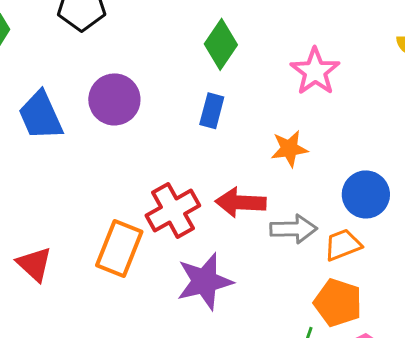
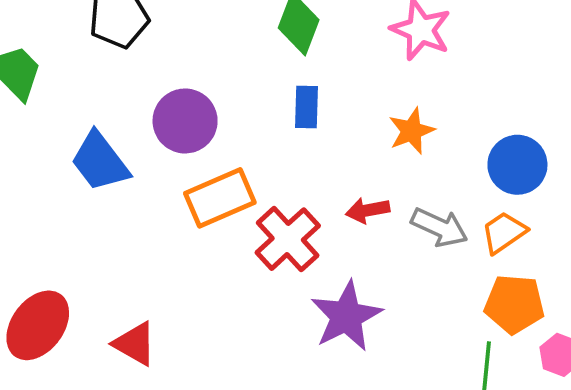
red arrow: (241, 203) -> (368, 210), size x0.7
gray arrow: (294, 229) -> (439, 227), turned 39
orange rectangle: (119, 249) -> (220, 198), moved, turned 58

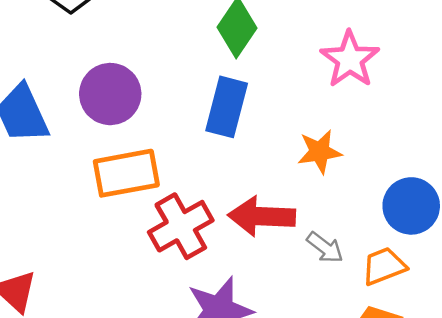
blue rectangle: (307, 107) -> (227, 107), size x1.4
red arrow: (368, 210) -> (262, 216), size x1.6
gray arrow: (439, 227) -> (325, 248), size x0.7

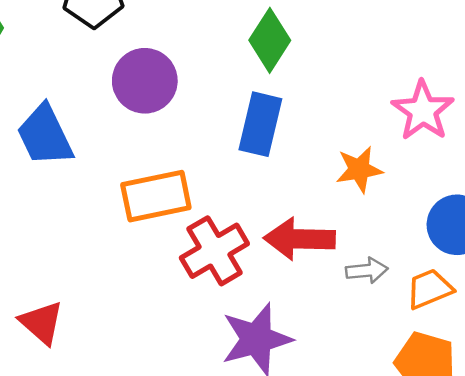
pink star: (350, 59) -> (423, 111), moved
purple circle: (110, 94) -> (145, 81), moved
gray arrow: (325, 248) -> (367, 270), turned -42

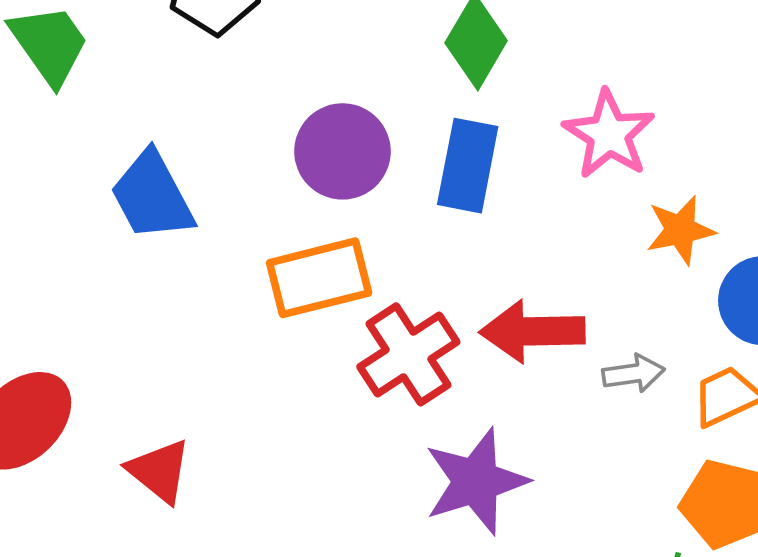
purple circle: (145, 81) -> (342, 151), moved
pink star: (423, 111) -> (609, 134), moved
orange star: (359, 169) -> (680, 230), moved

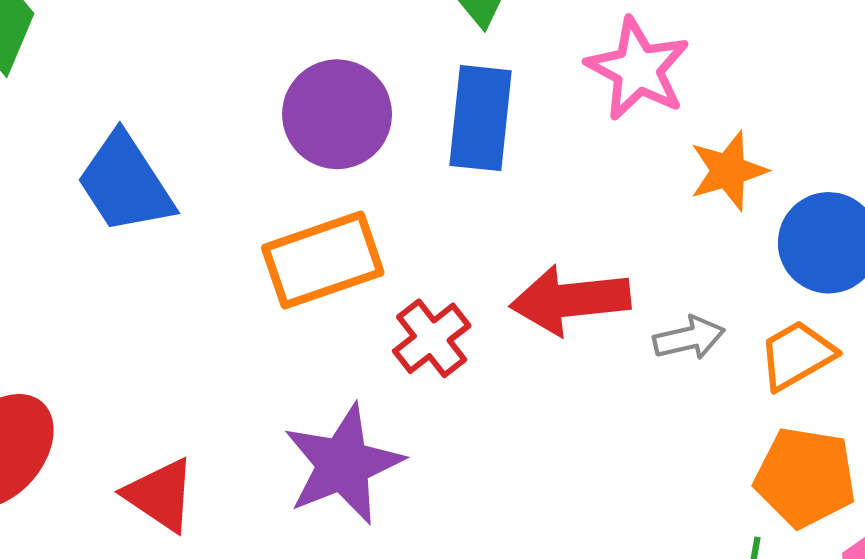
red cross: (408, 354) -> (432, 338), size x0.7
purple star: (476, 481) -> (343, 464), moved

